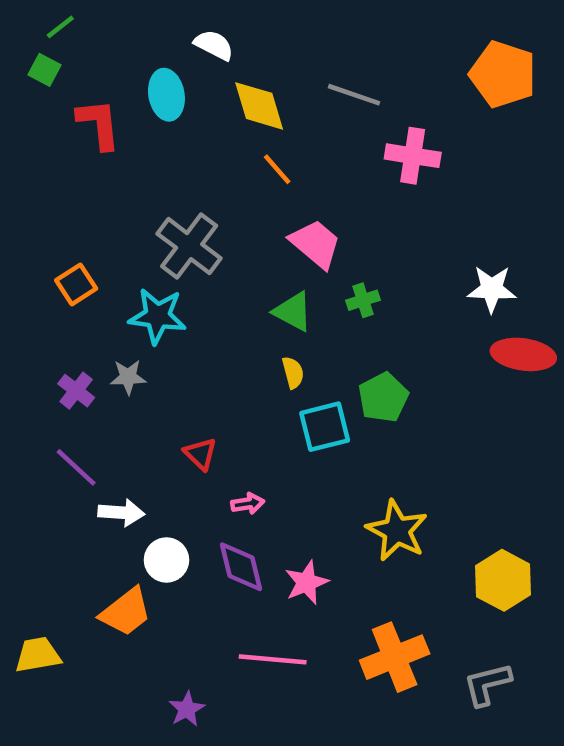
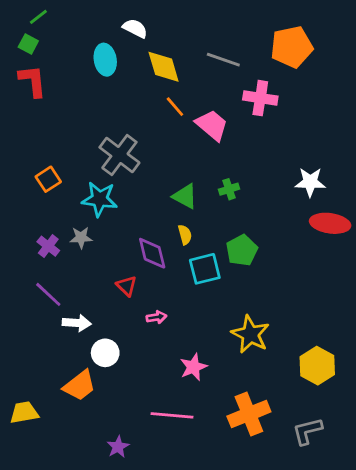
orange pentagon: (503, 74) -> (292, 47), moved, turned -30
red L-shape: (99, 124) -> (33, 81), moved
pink trapezoid: (316, 244) -> (212, 125), moved
purple diamond: (241, 567) -> (152, 253), moved

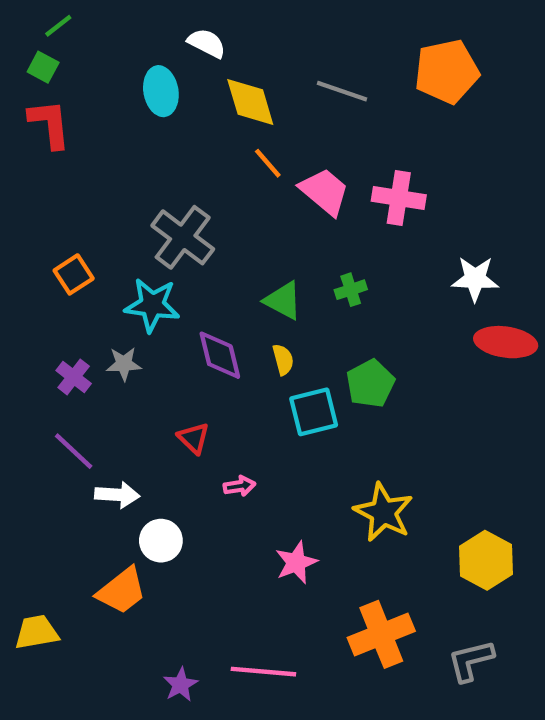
pink cross: (260, 98) -> (399, 198), moved
purple diamond: (152, 253) -> (220, 355), moved
pink line: (172, 415) -> (263, 672), moved

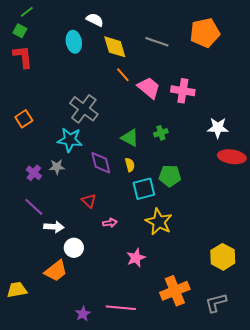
orange square: (74, 274) -> (24, 119), moved
green pentagon: (370, 384) -> (170, 176), turned 30
yellow star: (383, 512) -> (159, 222), moved

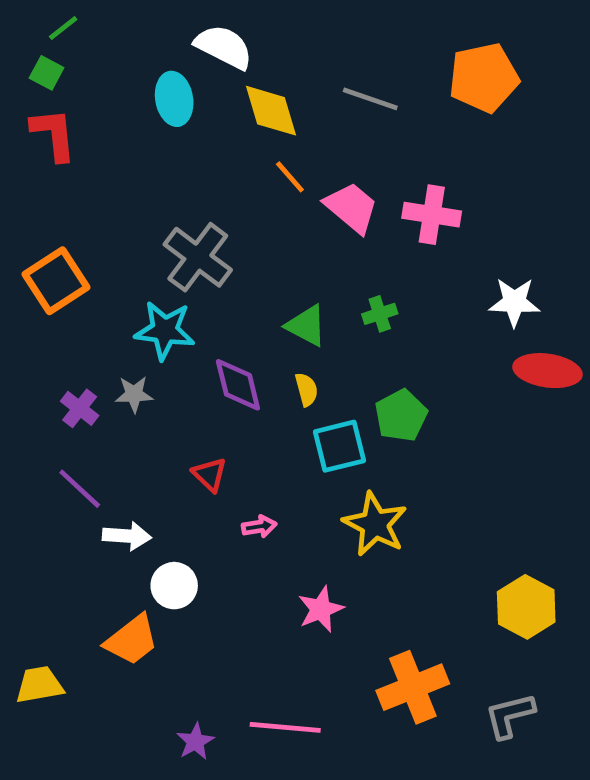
white semicircle: (95, 20) -> (224, 47), size x1.4
orange square: (24, 119) -> (56, 281), size x1.5
green pentagon: (170, 176) -> (401, 415), turned -30

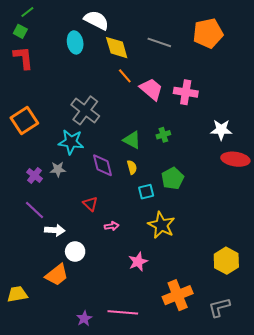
cyan square: (340, 446) -> (146, 192), size x0.7

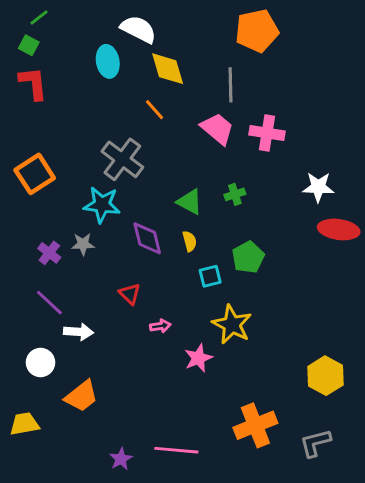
orange pentagon: (208, 33) -> (257, 31), moved
gray line: (159, 42) -> (231, 85), moved, turned 70
orange line: (125, 76) -> (155, 110), moved
white circle: (75, 252) -> (40, 362), moved
pink star: (138, 262) -> (198, 358), moved

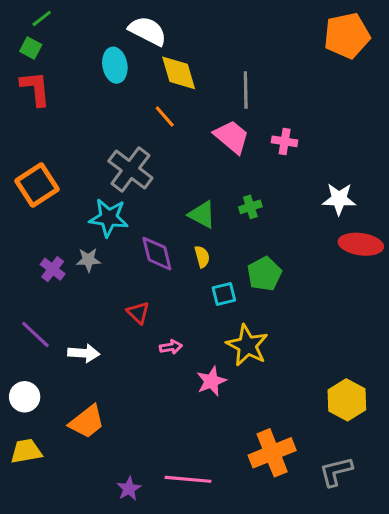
orange pentagon: (257, 31) -> (347, 36), moved
pink cross: (267, 133) -> (285, 141), size x0.7
purple line: (49, 303) -> (35, 335), moved
white circle: (40, 362) -> (25, 397), moved

